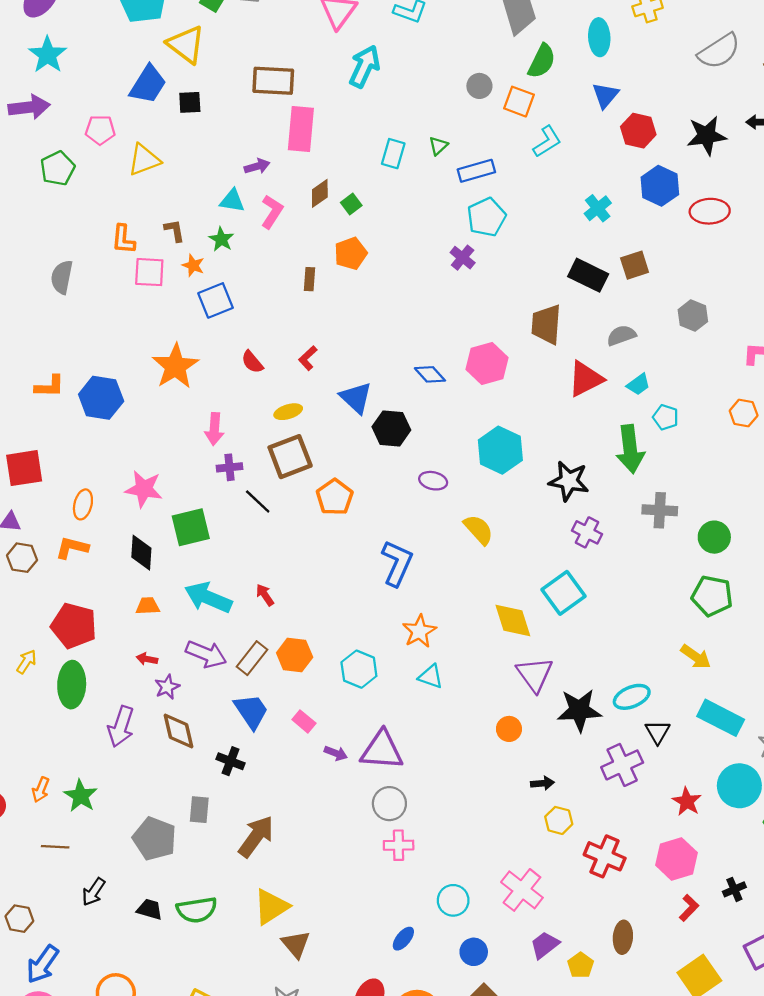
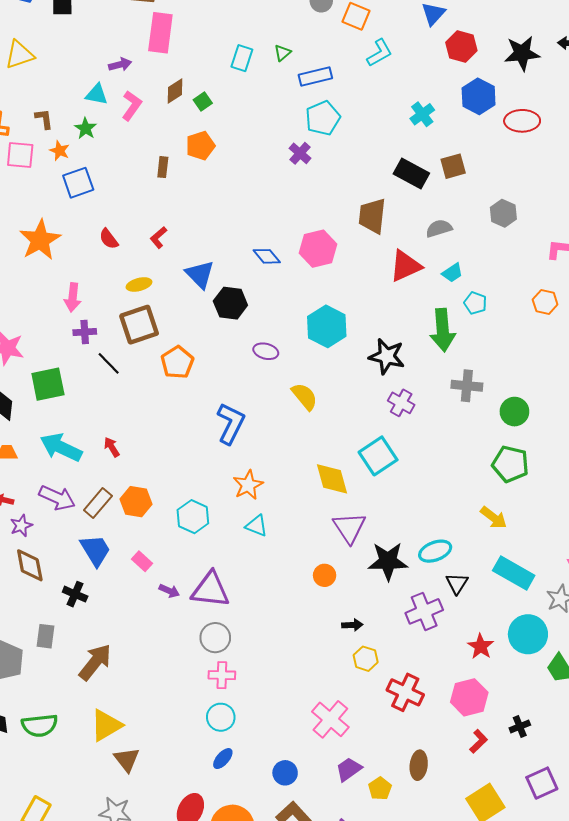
cyan circle: (453, 900) -> (221, 717), moved

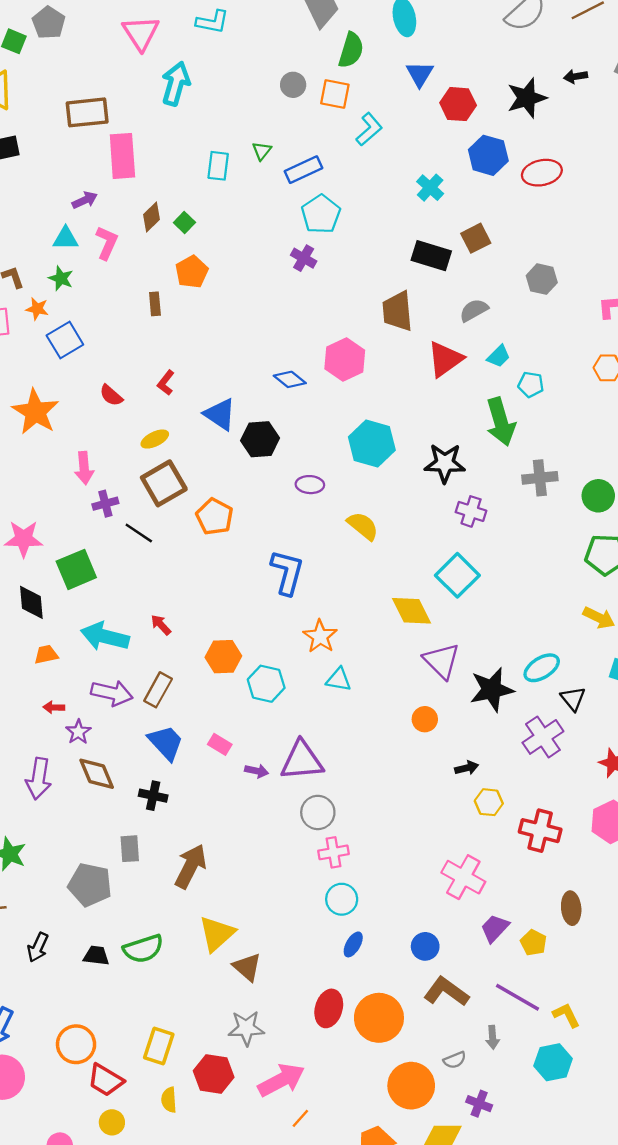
orange hexagon: (136, 502) -> (223, 657), moved

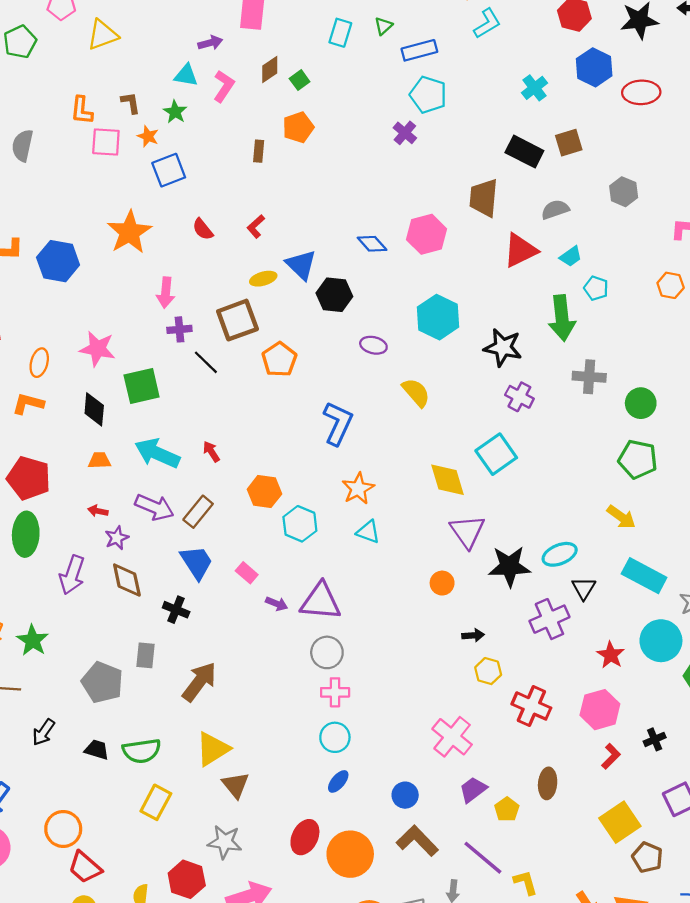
cyan pentagon: (321, 214) -> (428, 95), turned -30
yellow ellipse: (155, 439) -> (263, 279), moved
yellow rectangle: (159, 1046) -> (156, 802), moved

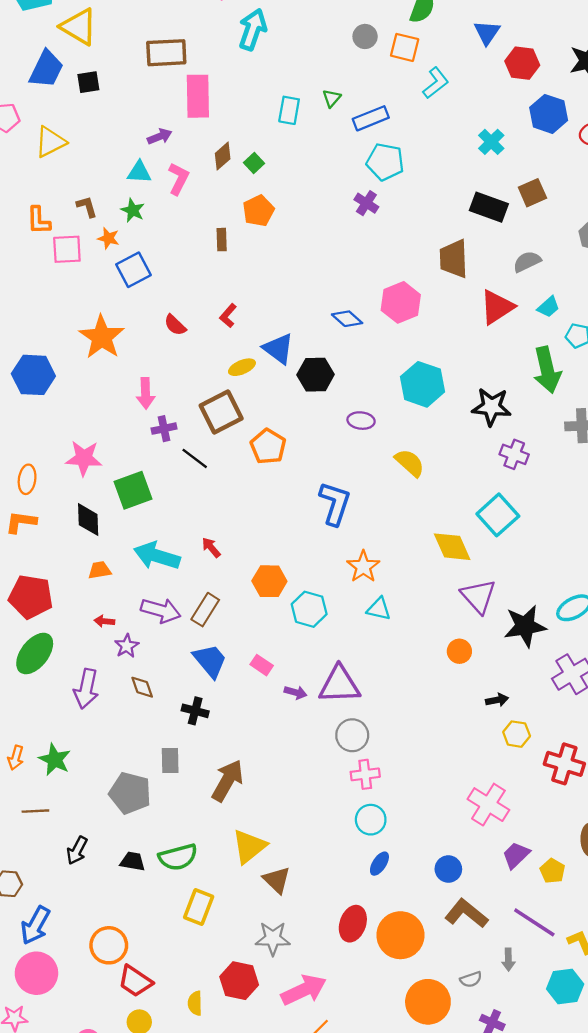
green ellipse: (26, 534) -> (35, 654), turned 42
brown diamond: (127, 580) -> (142, 687), size x0.7

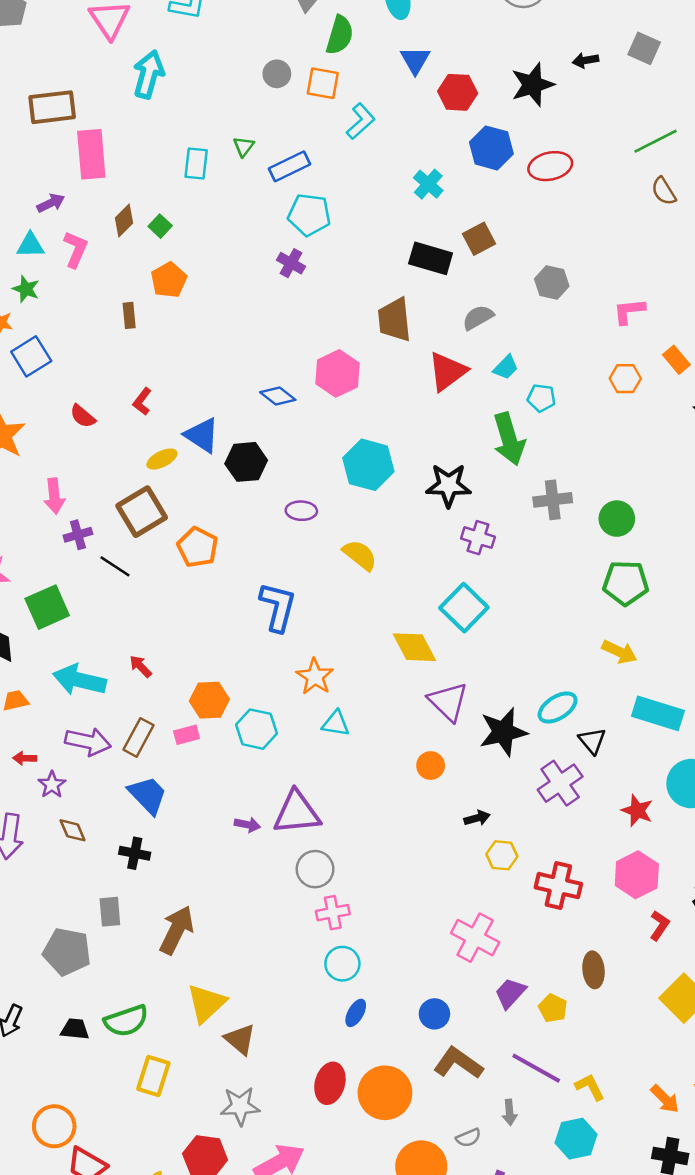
pink rectangle: (262, 665) -> (187, 735), moved, turned -45

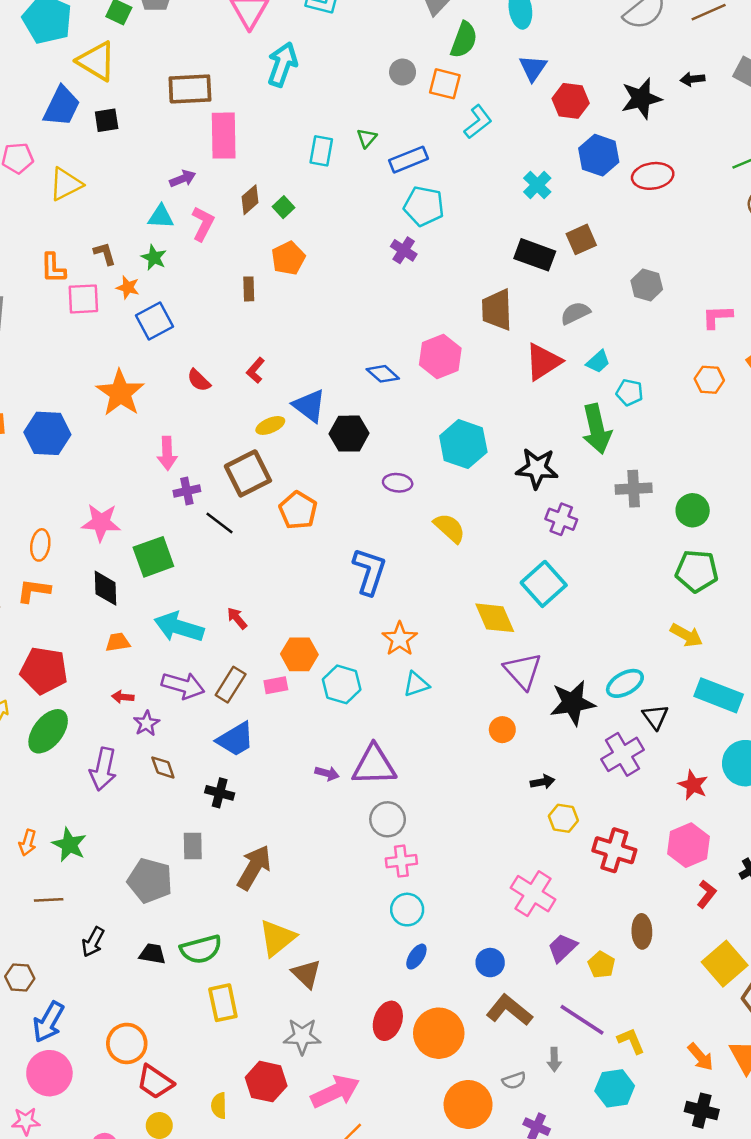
cyan triangle: (336, 723) -> (416, 684), turned -32
blue trapezoid: (148, 795) -> (236, 739), turned 99
yellow rectangle: (153, 1076) -> (223, 1003), turned -33

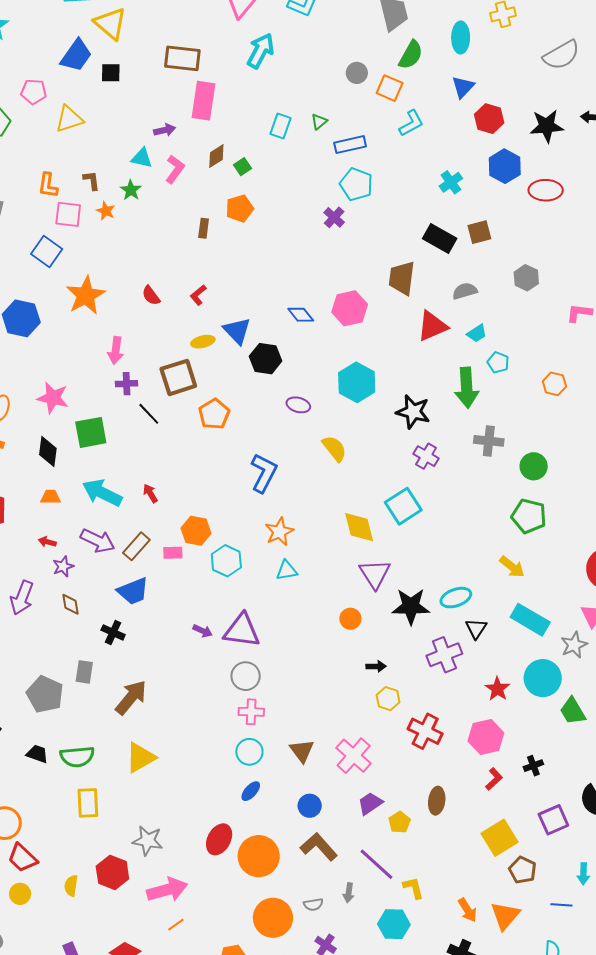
blue square: (154, 321) -> (47, 252), moved, turned -36
orange hexagon: (709, 380) -> (554, 384), moved
brown triangle: (306, 974) -> (302, 751), moved

